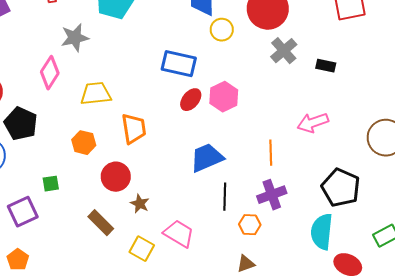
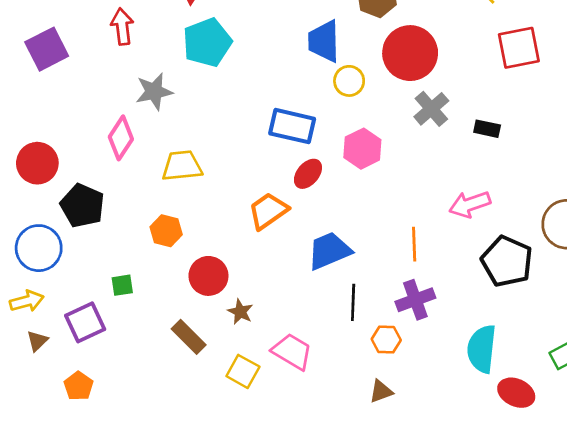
pink hexagon: (224, 97) -> (362, 149), moved
orange trapezoid: (134, 129) -> (268, 211), moved, turned -116
black pentagon: (341, 188) -> (507, 261), moved

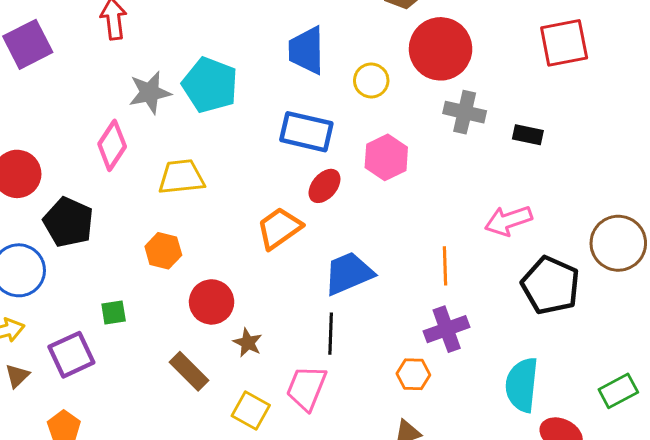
blue trapezoid: (324, 41) -> (306, 50), moved
cyan pentagon: (207, 42) -> (210, 85), moved, turned -30
gray cross: (431, 109) -> (465, 112), turned -36
black line: (353, 302) -> (331, 334), moved
pink trapezoid: (292, 352) -> (306, 388), turned -99

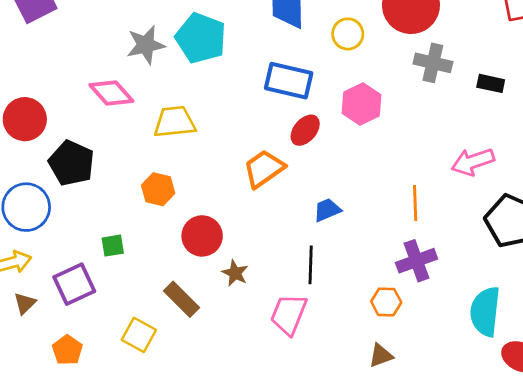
pink diamond: (112, 145) -> (111, 93), turned -75
blue trapezoid: (349, 273) -> (327, 210), size x0.6
yellow square: (251, 410) -> (139, 335), moved

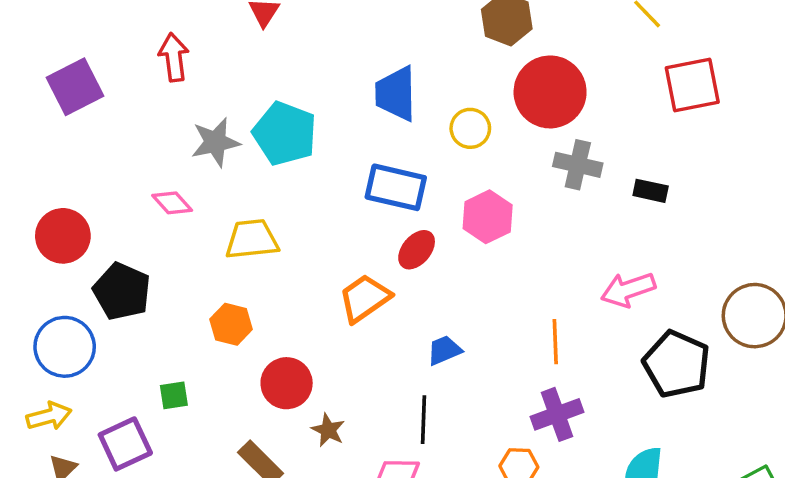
pink diamond: (111, 93) -> (172, 203), size x0.7

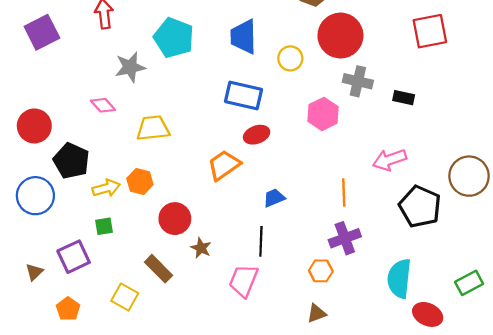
cyan pentagon: (285, 134) -> (174, 38), moved
pink hexagon: (488, 217) -> (323, 114), moved
red ellipse: (417, 250) -> (257, 135), turned 30
yellow arrow: (49, 416) -> (106, 188), moved

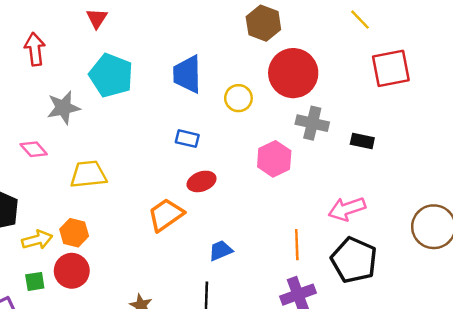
blue rectangle: (243, 95) -> (187, 139), size x0.6
black pentagon: (420, 207) -> (354, 260), moved
red circle: (175, 219) -> (72, 271), moved

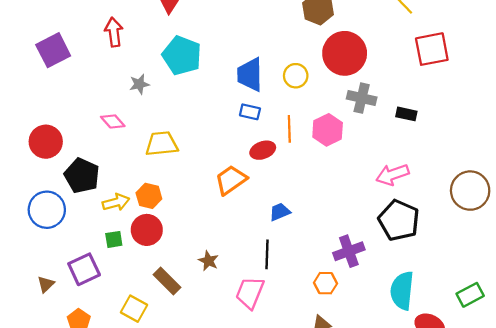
blue trapezoid: (187, 74) -> (250, 75), moved
gray star: (63, 108) -> (139, 84), size x0.7
orange line: (297, 245) -> (289, 129), moved

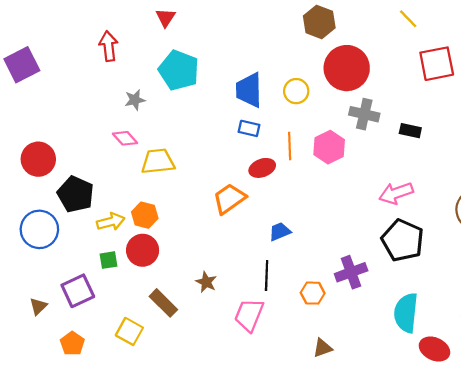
purple square: (53, 50) -> (22, 65), moved
pink diamond: (113, 121) -> (125, 138), moved
orange hexagon: (325, 283) -> (313, 293), moved

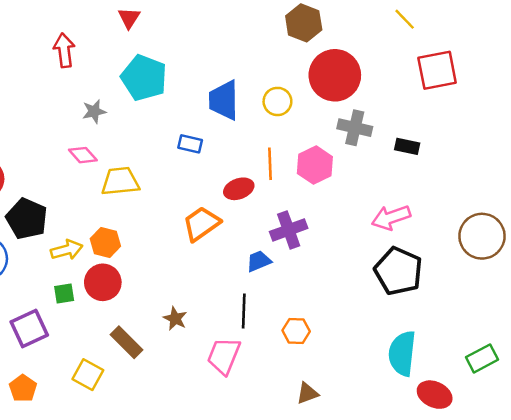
blue rectangle: (249, 128) -> (190, 144), moved
purple cross: (351, 272) -> (289, 230), moved

